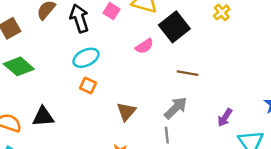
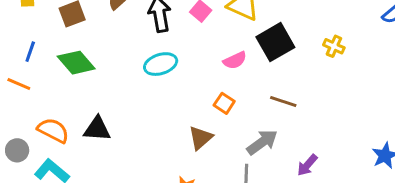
yellow cross: (222, 12) -> (334, 46), moved, turned -35
orange square: (88, 85) -> (224, 103), moved
purple arrow: (225, 118) -> (307, 165), moved

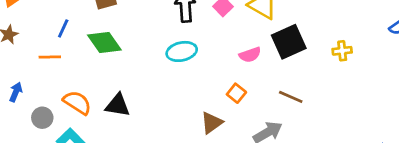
yellow cross: (334, 46) -> (342, 51), turned -36
orange line: (19, 84) -> (50, 57), turned -30

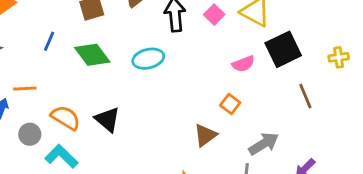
cyan ellipse: (182, 51) -> (148, 59), moved
orange line: (50, 57) -> (25, 89), moved
brown line: (291, 97) -> (305, 96), moved, turned 45
black triangle: (118, 105) -> (107, 119), turned 32

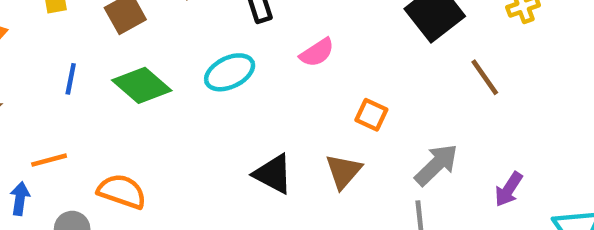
pink semicircle: (243, 64) -> (317, 53), moved
black triangle: (107, 119) -> (273, 174), moved

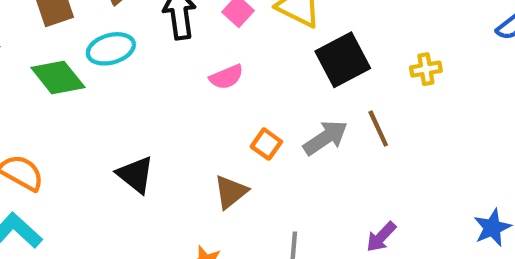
cyan ellipse: (230, 72) -> (111, 49), moved
gray arrow: (436, 165) -> (325, 138), moved
black triangle: (273, 174) -> (136, 175), moved

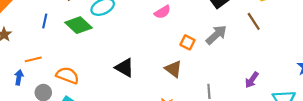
brown line: (378, 129) -> (254, 21), moved
brown triangle: (231, 192) -> (173, 69), turned -36

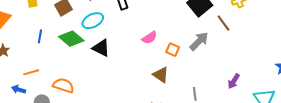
pink semicircle: (162, 12) -> (149, 38), moved
brown line: (254, 21) -> (223, 23), moved
black triangle: (125, 68) -> (101, 48), moved
blue arrow: (19, 77) -> (19, 89), turned -80

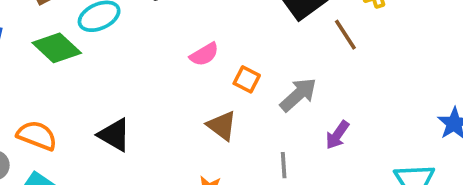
gray arrow: (199, 41) -> (298, 95), moved
black triangle: (101, 48) -> (114, 135), moved
purple arrow: (234, 81) -> (337, 135), moved

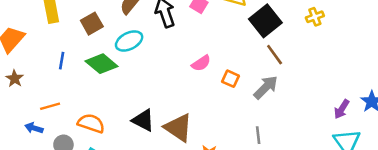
brown line: (345, 35) -> (275, 55), moved
brown triangle: (222, 126) -> (178, 128), moved, size x1.4
purple arrow: (337, 135) -> (342, 109), moved

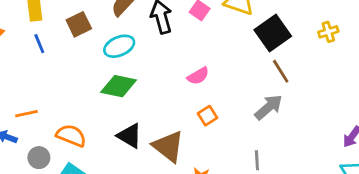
blue line: (62, 61) -> (39, 44), moved, turned -36
green diamond: (102, 64) -> (119, 86), moved, turned -32
orange square: (231, 79) -> (208, 116), moved, turned 30

